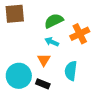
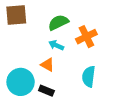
orange triangle: (44, 60) -> (48, 65), turned -32
cyan semicircle: (71, 71) -> (89, 77), moved

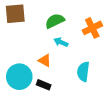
orange cross: (86, 37) -> (92, 28), moved
cyan arrow: (56, 45) -> (61, 42), moved

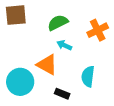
orange triangle: (45, 60) -> (47, 65), size x1.5
black rectangle: (44, 85) -> (62, 94), moved

